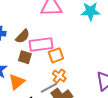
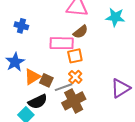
brown semicircle: (23, 36) -> (81, 32), moved
brown square: (25, 57) -> (46, 80), moved

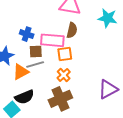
blue cross: (21, 26) -> (27, 34), moved
brown semicircle: (81, 32) -> (72, 30), turned -42
brown square: (46, 80) -> (36, 52), moved, turned -32
gray line: (63, 87) -> (35, 65), moved

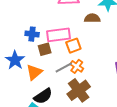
brown semicircle: (72, 30) -> (92, 18), moved, turned -91
gray line: (35, 65) -> (64, 67), moved

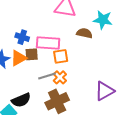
orange triangle: (34, 72) -> (19, 58), moved

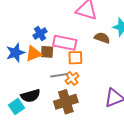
blue cross: (22, 37) -> (40, 33), turned 32

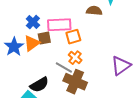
gray line: (59, 75) -> (64, 68), moved, turned 54
brown cross: (66, 102) -> (75, 82), turned -35

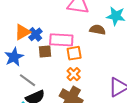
orange triangle: (32, 43) -> (22, 32), moved
gray line: (64, 68) -> (27, 80), moved

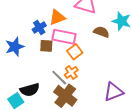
orange triangle: (22, 32) -> (57, 17), moved
orange square: (74, 53) -> (75, 52), turned -35
gray line: (27, 80) -> (59, 78), moved

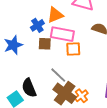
orange square: (75, 52) -> (73, 49), turned 35
orange cross: (71, 72) -> (81, 96), moved
black semicircle: (30, 90) -> (29, 88), turned 84

